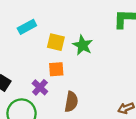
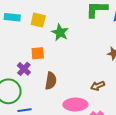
cyan rectangle: (27, 27) -> (12, 17), turned 35
yellow square: (56, 42) -> (38, 20), moved

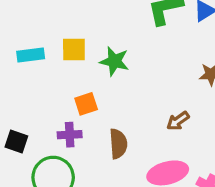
purple cross: (24, 69) -> (70, 135), turned -32
brown arrow: (98, 86) -> (178, 121), moved

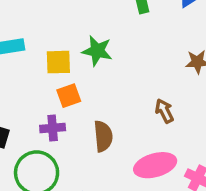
yellow square: (74, 49) -> (58, 62), moved
brown arrow: (178, 121) -> (164, 111), turned 100

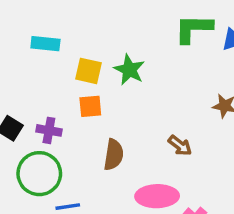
brown arrow: (164, 111) -> (180, 146), turned 140
purple cross: (53, 128) -> (49, 130), moved

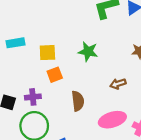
green star: (129, 70) -> (88, 52), moved
brown arrow: (180, 146) -> (118, 84), turned 140

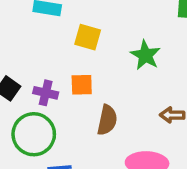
orange square: (55, 75) -> (82, 85), moved

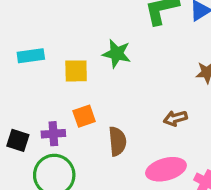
green star: (145, 55) -> (117, 54), moved

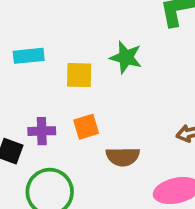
purple cross: (53, 134) -> (42, 131), moved
brown semicircle: (117, 141) -> (123, 157), turned 92

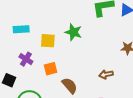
purple cross: (42, 131) -> (26, 59), moved, turned 32
brown semicircle: (123, 157) -> (70, 86), turned -132

